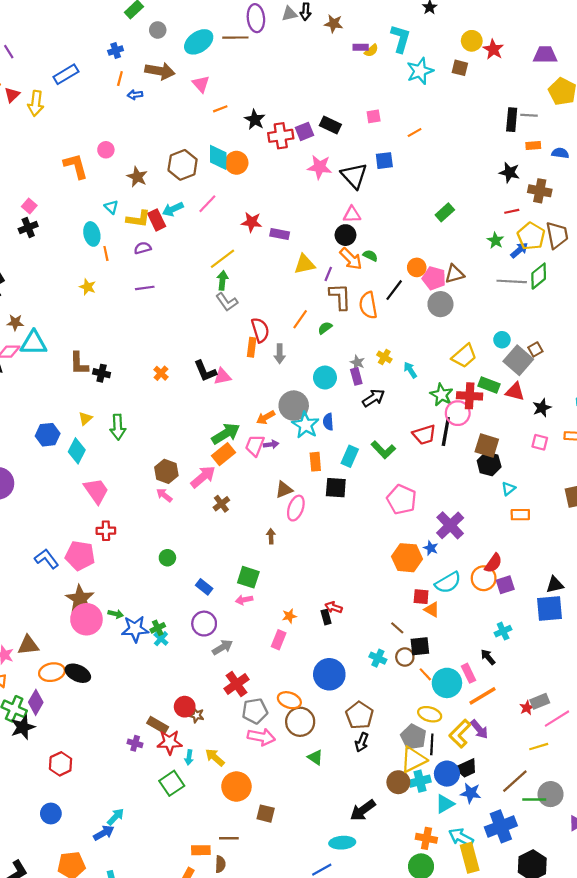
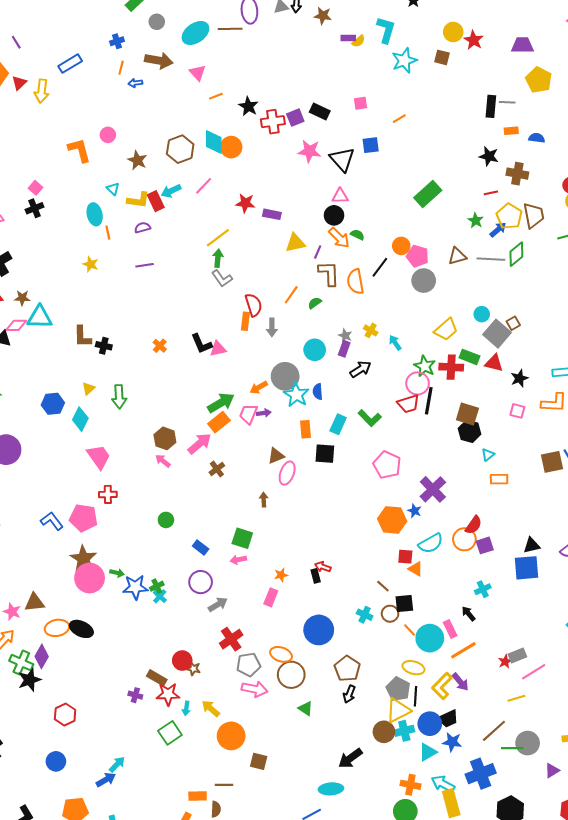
green rectangle: (445, 212) -> (428, 194), size x1.5
brown triangle: (454, 274) -> (457, 256), moved
purple rectangle: (356, 376) -> (344, 349), turned 35
pink circle: (458, 413) -> (418, 383), moved

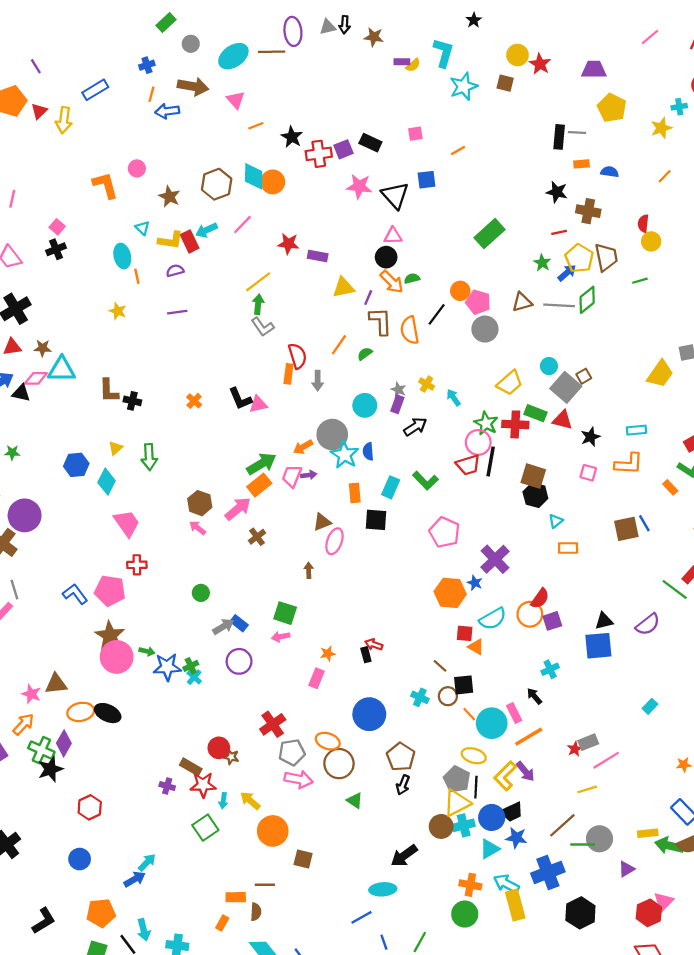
blue arrow: (135, 83) -> (167, 111), size x1.5
green semicircle: (357, 235) -> (412, 278), turned -40
gray arrow: (218, 604) -> (223, 627), moved

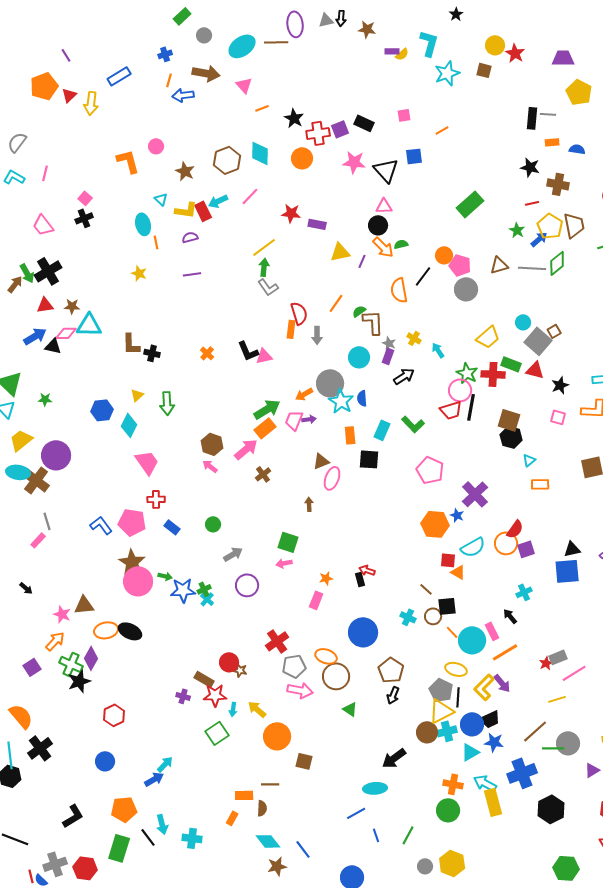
orange circle: (273, 182) -> (302, 158), moved
brown L-shape: (381, 321) -> (373, 322), moved
blue rectangle: (239, 623) -> (172, 527), moved

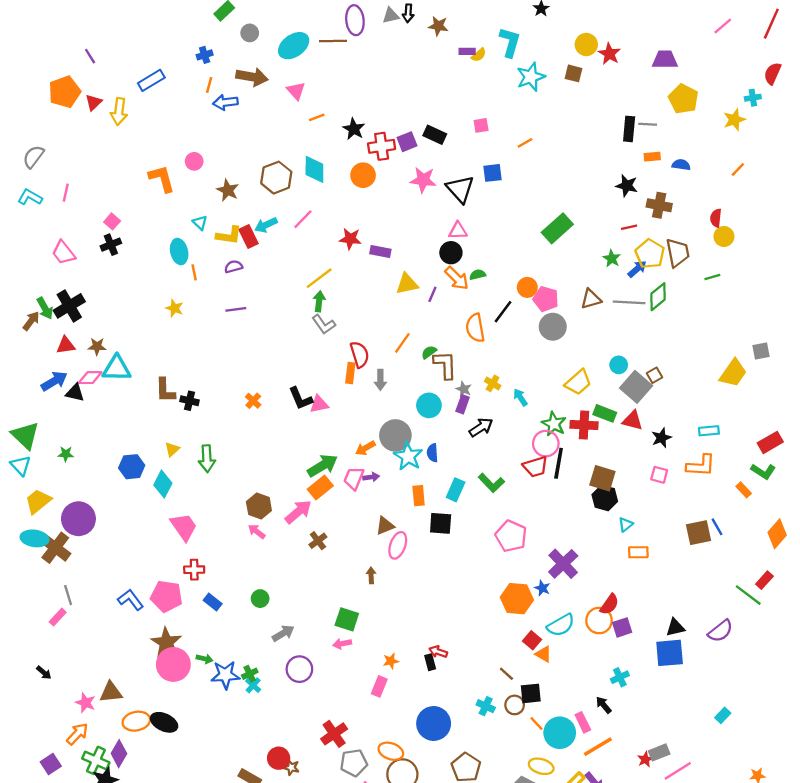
red square: (448, 560) -> (532, 640), turned 35

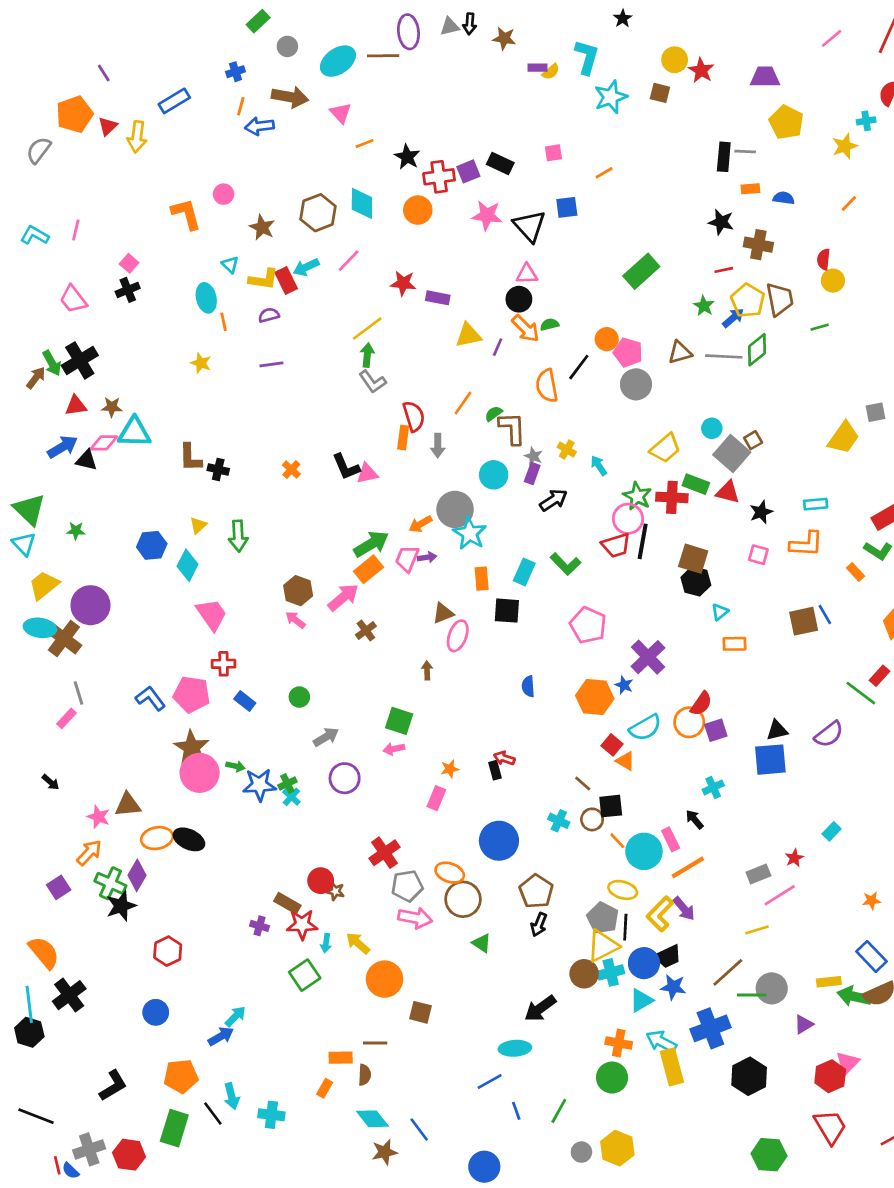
gray semicircle: (33, 157) -> (39, 150), moved
blue semicircle: (432, 453) -> (528, 686), moved
red star: (645, 759) -> (794, 858), moved

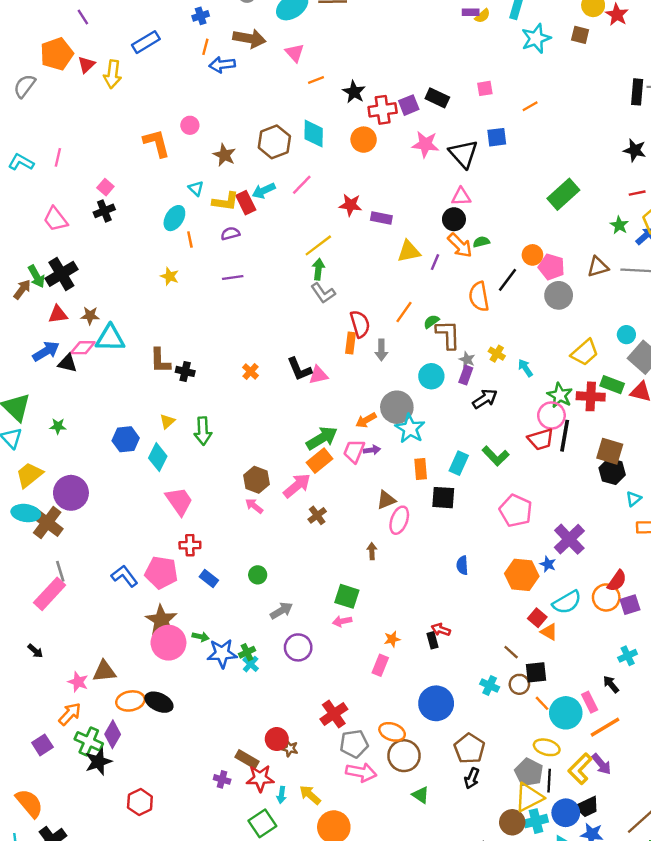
cyan ellipse: (206, 298) -> (174, 218), turned 45
pink rectangle: (67, 718) -> (50, 594), size x1.8

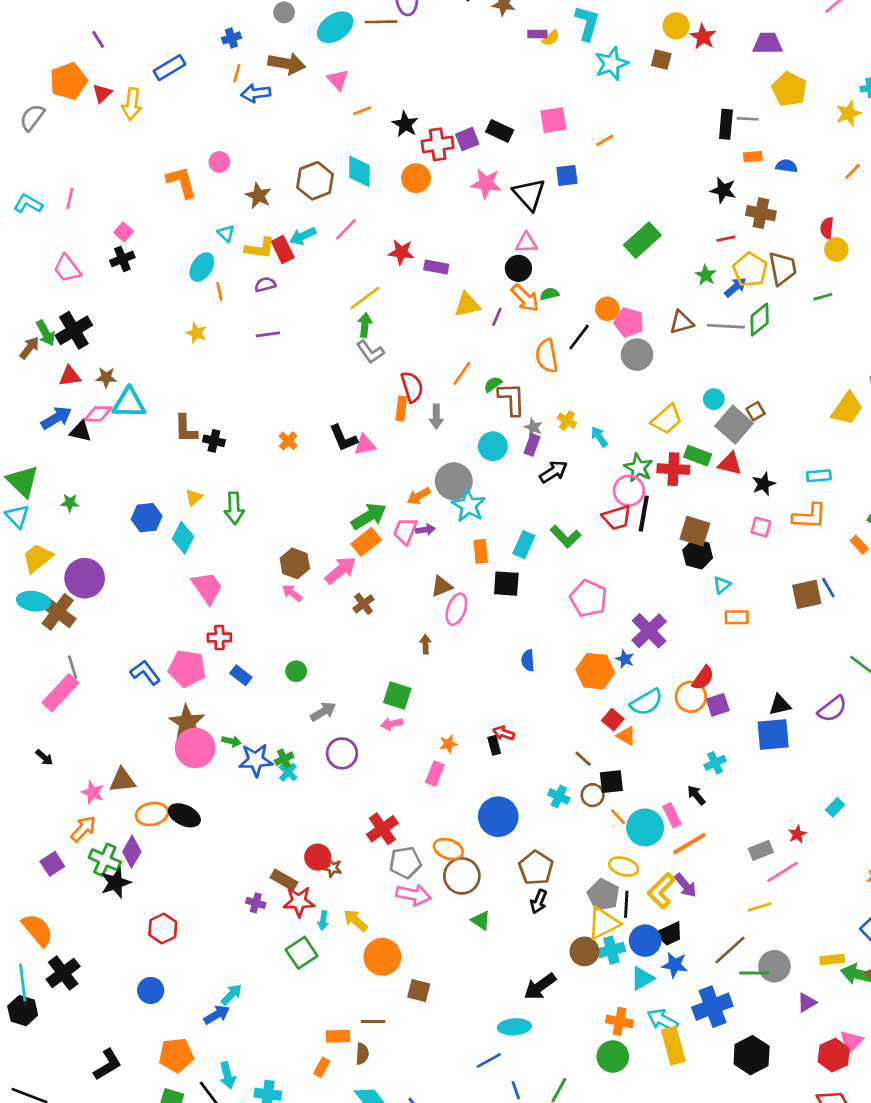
pink square: (485, 88) -> (553, 120), size x1.5

